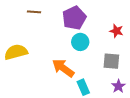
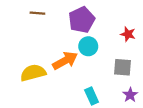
yellow semicircle: (16, 52) -> (33, 73), moved
orange arrow: (63, 68) -> (65, 61), moved, turned 115

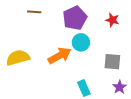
red star: (128, 34) -> (112, 20), moved
yellow semicircle: (33, 73) -> (18, 58), moved

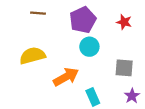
orange arrow: (60, 56) -> (66, 77), moved
yellow semicircle: (18, 58) -> (32, 56), moved

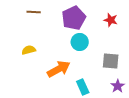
yellow semicircle: (32, 56) -> (29, 50), size x0.6

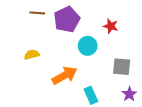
purple pentagon: (74, 18) -> (67, 19), moved
red star: (111, 20) -> (111, 26), moved

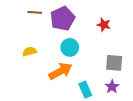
cyan circle: (88, 46) -> (70, 47), moved
purple star: (129, 94) -> (112, 87), moved

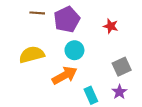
yellow semicircle: (30, 52) -> (32, 55), size x1.6
gray square: (114, 63) -> (122, 67), turned -30

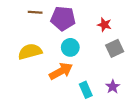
purple pentagon: (67, 19) -> (63, 18), turned 30
gray square: (122, 67) -> (115, 48), moved

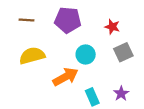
brown line: (35, 12) -> (27, 20), moved
cyan circle: (70, 47) -> (86, 54), moved

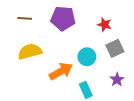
cyan circle: (86, 54) -> (87, 57), moved
purple star: (121, 93) -> (117, 80), moved

